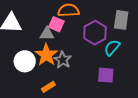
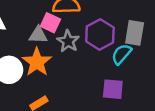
gray rectangle: (121, 20) -> (135, 33), moved
gray star: (63, 60) -> (68, 41), moved

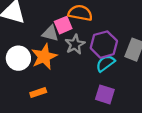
pink square: (50, 23) -> (63, 25), turned 30
cyan semicircle: (121, 54) -> (105, 63), moved

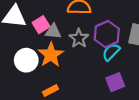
pink square: (63, 25) -> (41, 25), moved
purple square: (105, 94) -> (115, 82), turned -30

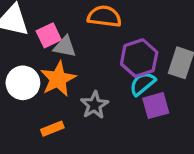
gray star: (79, 38) -> (94, 105), moved
purple square: (115, 82) -> (156, 106), moved

